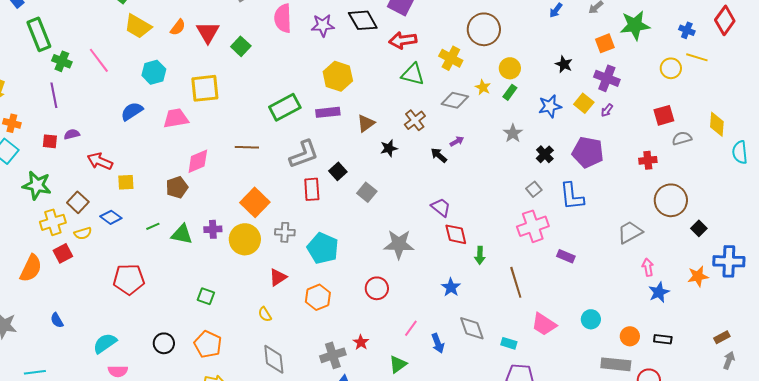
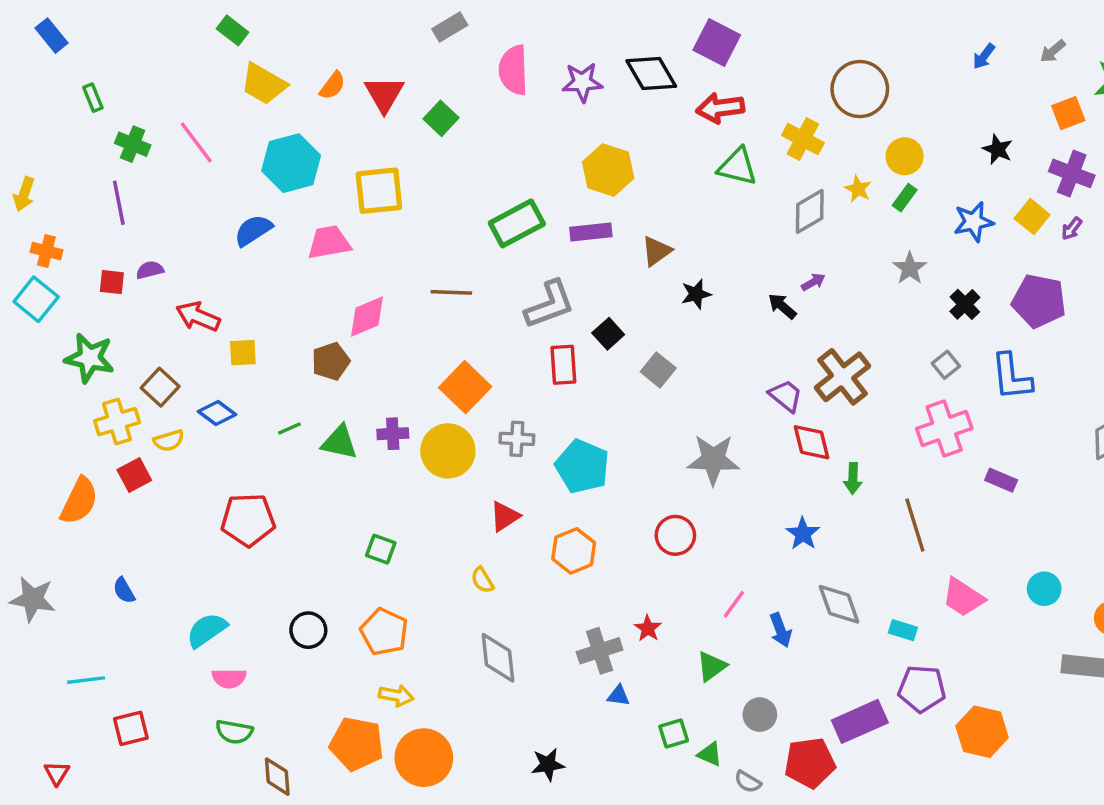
green rectangle: (39, 34) -> (93, 98), size x0.5
cyan hexagon: (154, 72) -> (291, 163), size x1.4
gray diamond: (455, 100) -> (810, 211), turned -44
brown cross: (415, 120) -> (843, 377), moved, size x1.5

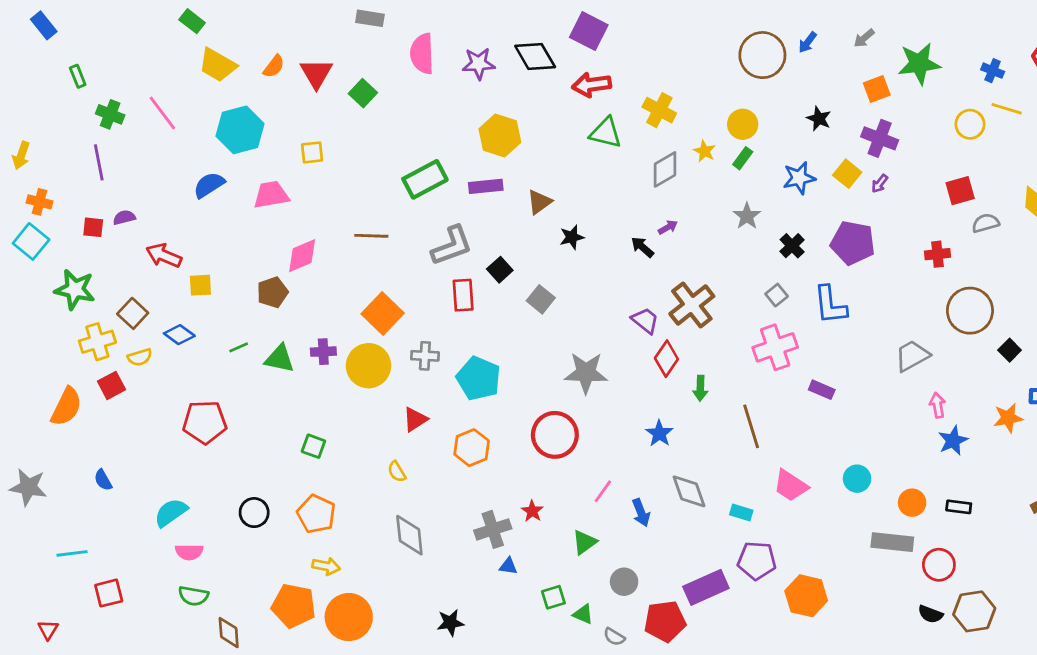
gray rectangle: (450, 27) -> (370, 18), turned 40
brown circle: (860, 89) -> (762, 55), moved
yellow square: (379, 191) -> (312, 152), size x0.6
red diamond: (812, 442) -> (666, 359), turned 48
red circle: (675, 535) -> (555, 435), size x1.4

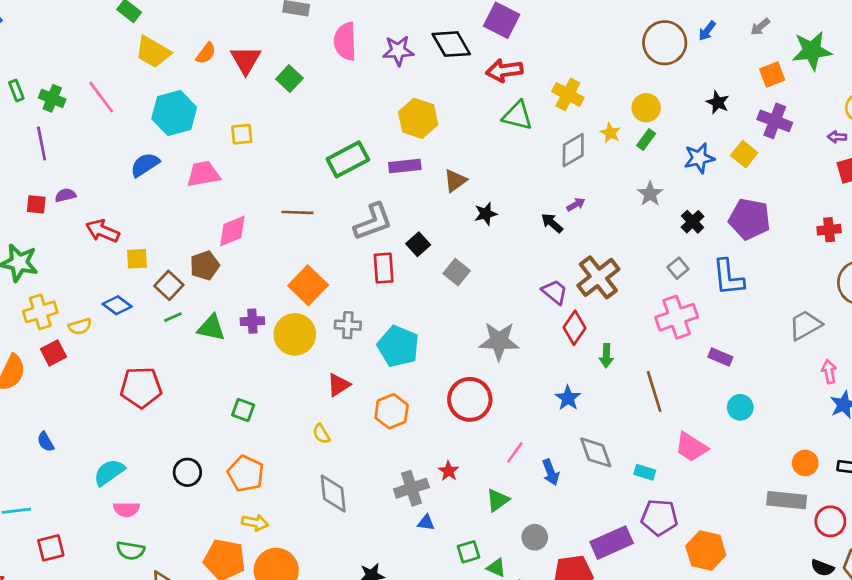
green rectangle: (78, 76) -> (16, 90), moved
purple arrow: (880, 184) -> (837, 137), moved, turned 54
brown square: (133, 313) -> (169, 285), moved
cyan circle: (857, 479) -> (740, 407), moved

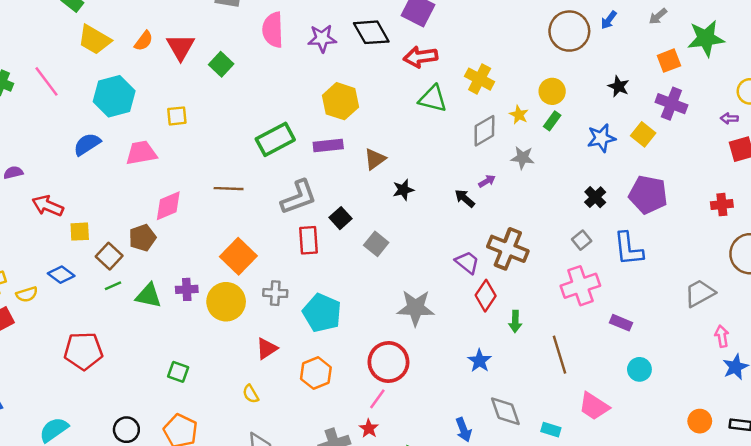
gray star: (650, 194) -> (523, 158), moved, turned -30
brown cross: (598, 277) -> (508, 249), turned -30
pink line: (515, 452) -> (377, 399), moved

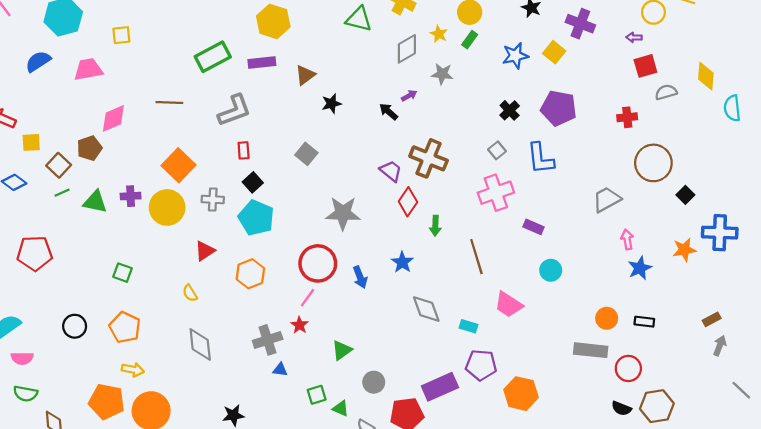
black square: (340, 218) -> (253, 182), moved
red rectangle: (309, 240) -> (244, 150), size x0.7
blue arrow: (464, 430) -> (360, 277), moved

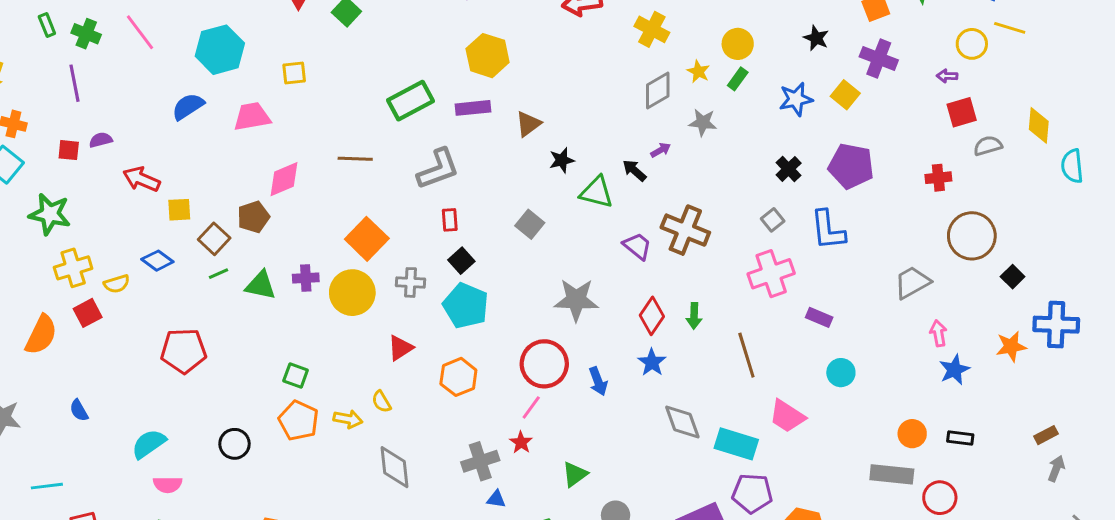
green triangle: (359, 19) -> (597, 192), moved
red diamond: (408, 202) -> (652, 316), moved
cyan rectangle: (468, 326) -> (736, 444), size x1.8
orange pentagon: (125, 327) -> (298, 421), moved
yellow arrow: (133, 370) -> (348, 419), moved

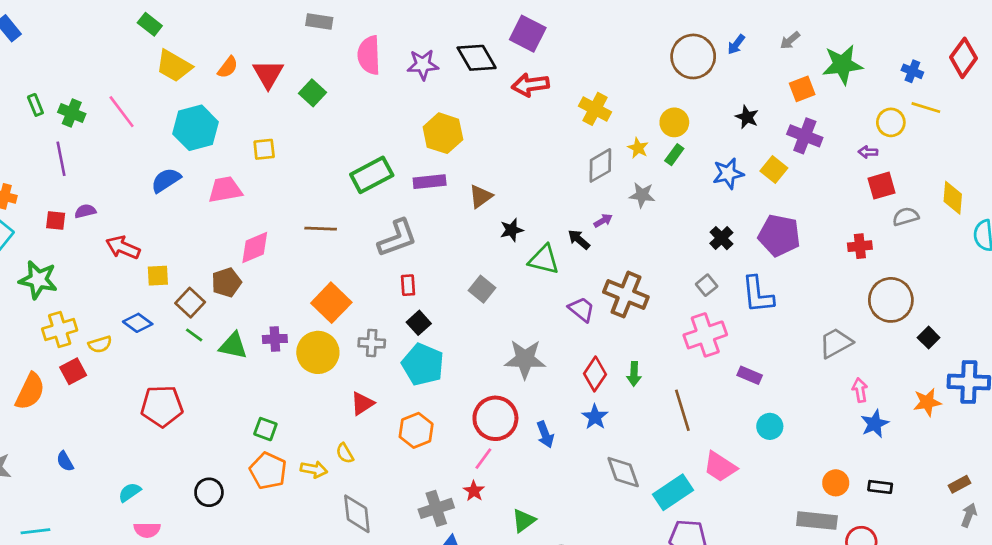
green line: (219, 274) -> (194, 335), turned 60
cyan semicircle: (149, 444) -> (130, 492), size x0.7
cyan rectangle: (736, 444) -> (673, 492), turned -51

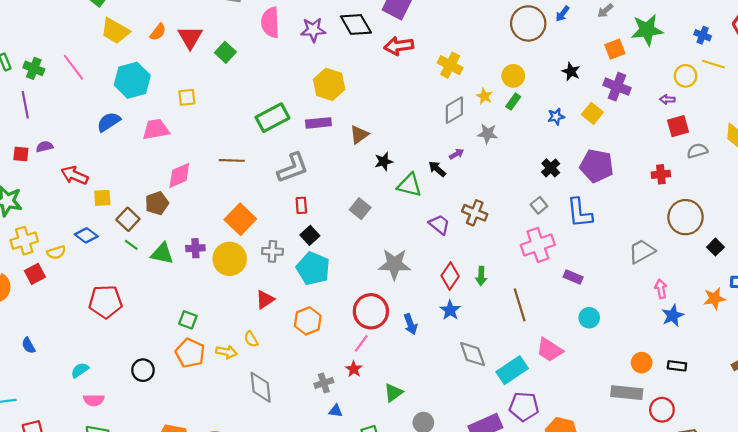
blue star: (728, 174) -> (556, 117), size x0.7
brown cross: (626, 295) -> (475, 213), size x0.7
gray cross: (436, 508) -> (324, 383), size x0.7

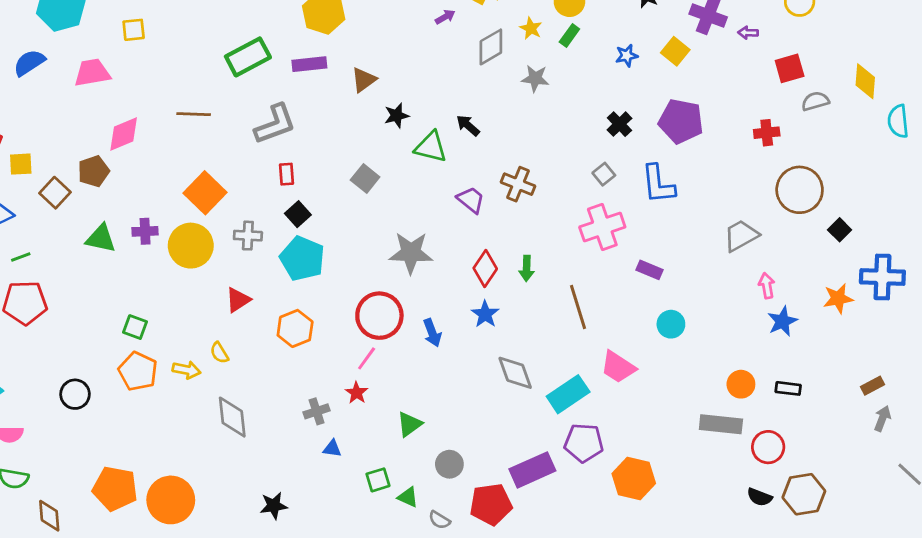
purple arrow: (667, 99) -> (748, 33), moved
purple arrow: (457, 154) -> (445, 17), moved
green line: (131, 245) -> (21, 257), moved, turned -56

